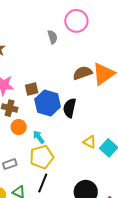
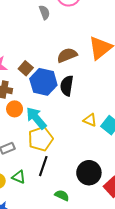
brown semicircle: (83, 73) -> (67, 55), moved
brown square: (32, 89) -> (26, 68), turned -32
cyan arrow: (39, 137) -> (36, 118), size x1.6

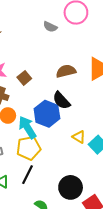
gray semicircle: (44, 12) -> (50, 27), turned 128
blue hexagon: (43, 82) -> (47, 114), moved
black semicircle: (67, 86) -> (61, 101), turned -60

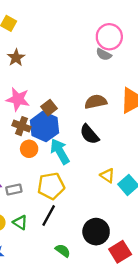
gray semicircle: (50, 27) -> (104, 54), moved
blue hexagon: (47, 114) -> (44, 127), moved
cyan arrow: (27, 127) -> (60, 151), moved

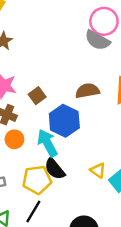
gray semicircle: (104, 54) -> (97, 40), size x1.5
blue hexagon: (44, 127) -> (64, 121), moved
black semicircle: (89, 134) -> (55, 169), moved

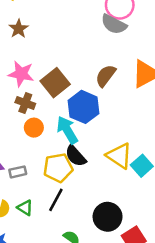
brown semicircle: (87, 91) -> (106, 76), turned -40
brown square: (37, 96) -> (55, 83), size x1.6
yellow triangle: (98, 170) -> (119, 156), size x1.6

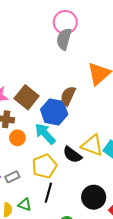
gray semicircle: (114, 24) -> (64, 39), turned 90
brown semicircle: (106, 76) -> (68, 96), moved
black semicircle: (76, 156) -> (72, 155), moved

